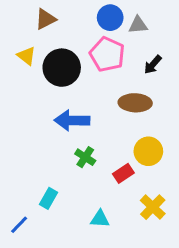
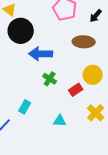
black circle: (62, 68) -> (21, 31), moved

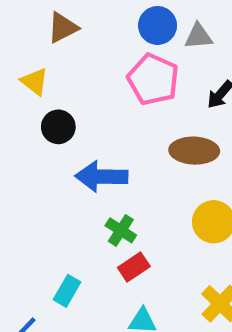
black circle: (21, 31) -> (58, 127), size x0.6
red rectangle: (76, 90) -> (134, 267), moved

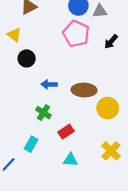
brown ellipse: (194, 151) -> (84, 90), moved
blue arrow: (101, 176) -> (49, 84), size x0.6
green cross: (121, 230) -> (43, 113), moved

